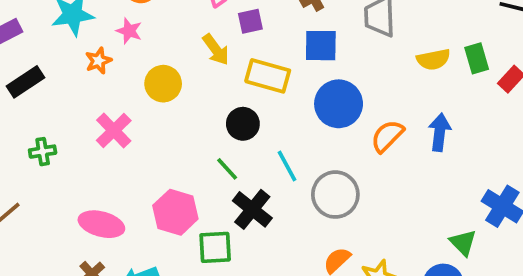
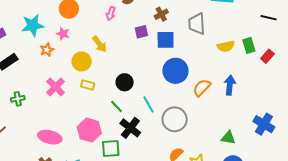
purple square: (250, 21) -> (141, 32), moved
yellow arrow: (216, 50) -> (100, 44), moved
yellow rectangle: (268, 76) -> (88, 85), moved, size x0.6
green triangle: (463, 243) -> (228, 138), moved, turned -35

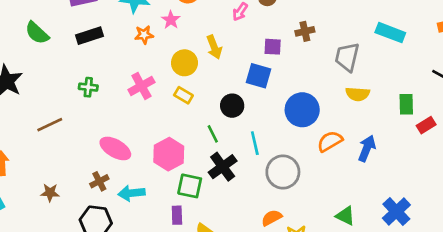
blue square: (166, 40) -> (259, 76), moved
yellow semicircle: (226, 46) -> (358, 94), moved

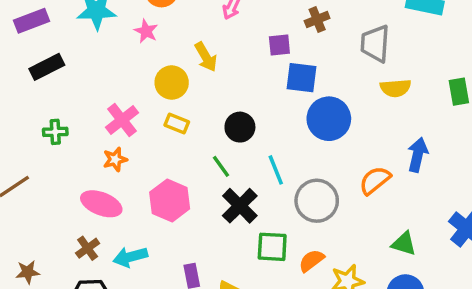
orange star: (144, 35) -> (115, 159), moved
blue square: (259, 76) -> (302, 78), moved
orange semicircle: (330, 141) -> (375, 180), moved
green square: (190, 186) -> (272, 247), moved

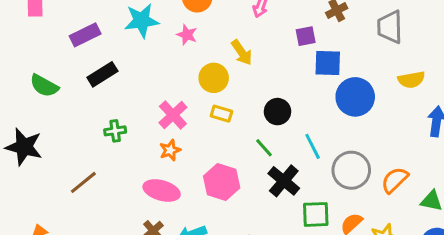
yellow semicircle: (396, 88) -> (411, 80), moved
orange semicircle: (375, 180) -> (395, 180), moved

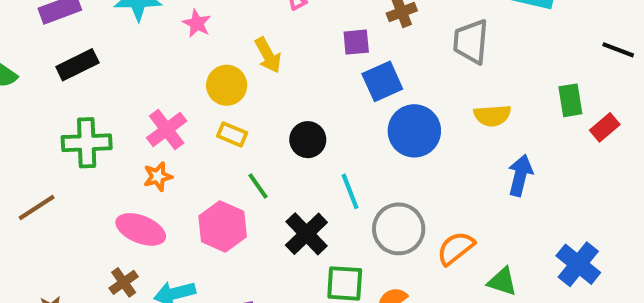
blue square: (328, 63) -> (382, 81), turned -32
green cross: (115, 131) -> (87, 143), size x1.6
green line: (264, 148) -> (258, 186), moved

